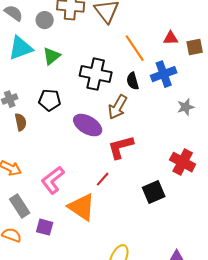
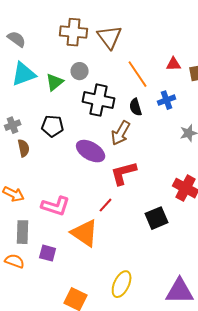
gray circle: (45, 20) -> (80, 71), moved
blue cross: (164, 74) -> (167, 100), size x0.7
pink L-shape: (53, 180) -> (56, 206), turned -124
gray rectangle: (20, 206) -> (23, 232), turned 35

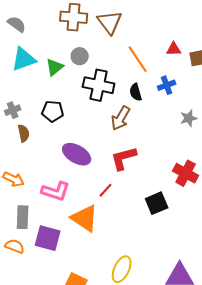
purple ellipse: (91, 151) -> (77, 154), moved
purple square: (48, 253) -> (48, 238), size x1.5

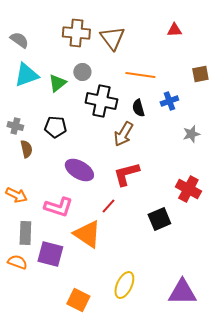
red triangle: (174, 49) -> (174, 30), moved
orange line: (138, 59) -> (140, 75), turned -48
gray cross: (13, 110) -> (15, 126), turned 35

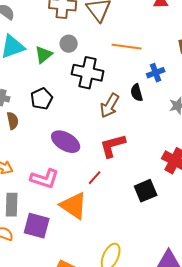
black semicircle: (138, 108) -> (137, 93), moved
black pentagon: (55, 127) -> (42, 99), turned -30

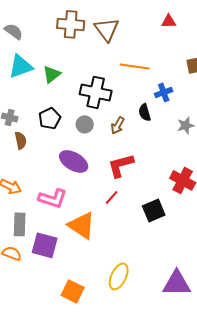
gray circle: (69, 44) -> (85, 124), moved
brown arrow: (110, 106) -> (118, 125), size x0.7
red line: (95, 178) -> (112, 197), moved

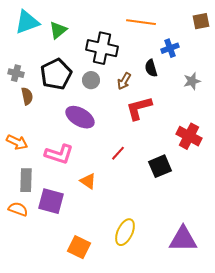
black pentagon: (50, 118) -> (56, 74), size x1.4
red L-shape: (121, 165) -> (139, 108), moved
orange triangle: (82, 225) -> (88, 181), size x0.6

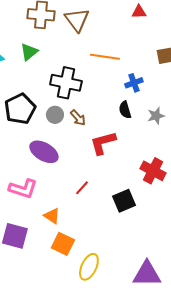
green triangle: (58, 30) -> (29, 52), moved
black semicircle: (151, 68) -> (125, 110), moved
brown arrow: (124, 81) -> (78, 118), moved, turned -72
orange square: (79, 247) -> (63, 244), moved

